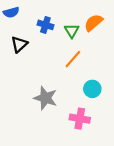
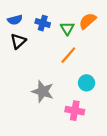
blue semicircle: (11, 12) -> (15, 20), moved

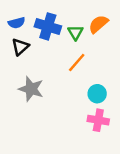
blue cross: (43, 23) -> (48, 26), size x1.5
gray star: (43, 91) -> (31, 89), moved
pink cross: (75, 111) -> (98, 120), moved

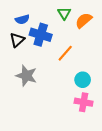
blue semicircle: (17, 23) -> (22, 19), moved
blue cross: (48, 26) -> (41, 35), moved
green triangle: (75, 32) -> (64, 13), moved

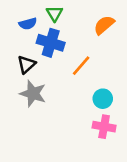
green triangle: (64, 13) -> (54, 14), moved
black triangle: (17, 40) -> (27, 64), moved

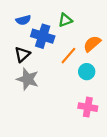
green triangle: (54, 14) -> (65, 20), moved, turned 40
orange semicircle: (104, 25) -> (92, 44), moved
cyan circle: (103, 99) -> (87, 72), moved

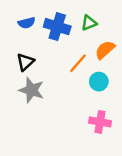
green triangle: (65, 20) -> (89, 23), moved
blue cross: (43, 36) -> (57, 27), moved

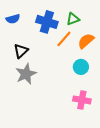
blue semicircle: (27, 23) -> (13, 19), moved
orange line: (78, 63) -> (64, 39), moved
gray star: (32, 90) -> (26, 74), turned 30

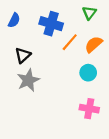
blue semicircle: (13, 19) -> (14, 20), turned -48
green triangle: (73, 19) -> (89, 13), moved, turned -32

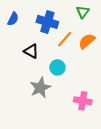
black triangle: (23, 55) -> (31, 51), moved, turned -49
cyan circle: (88, 73) -> (57, 67), moved
gray star: (28, 80) -> (40, 88), moved

